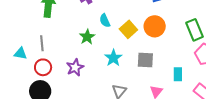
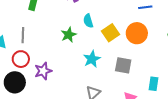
purple star: (75, 67) -> (43, 71), moved

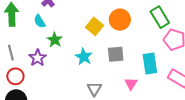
cyan semicircle: (88, 21) -> (40, 21), moved
purple star: (43, 71) -> (38, 58), moved
cyan rectangle: (154, 84) -> (150, 64), size x1.5

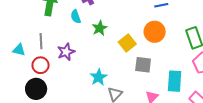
yellow square: (94, 26) -> (127, 43), moved
green star: (55, 40) -> (100, 28), moved
cyan star: (84, 57) -> (99, 77), moved

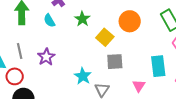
green star: (100, 28) -> (82, 19), moved
red circle: (41, 65) -> (15, 76), moved
gray square: (143, 65) -> (115, 62), moved

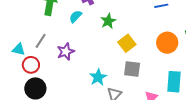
cyan semicircle: (49, 21) -> (76, 16), turned 64
orange circle: (130, 21) -> (167, 43), moved
gray line: (20, 51) -> (41, 41), turned 35

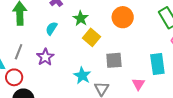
cyan semicircle: (76, 16) -> (51, 28), moved
yellow square: (127, 43) -> (92, 37), moved
orange circle: (167, 43) -> (123, 17), moved

